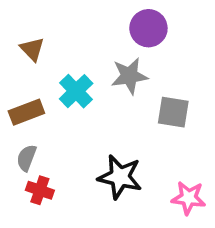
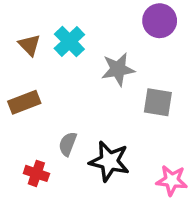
purple circle: (148, 28) -> (160, 21), moved
cyan cross: (76, 91) -> (69, 42), moved
gray semicircle: (26, 158) -> (68, 144), moved

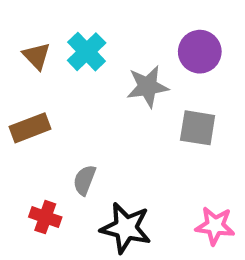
purple circle: (160, 21) -> (200, 52), moved
black star: (109, 161) -> (126, 228), moved

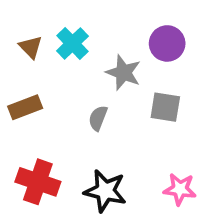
gray star: (148, 86) -> (123, 73), turned 30
gray semicircle: (84, 180) -> (98, 118), moved
red cross: (45, 217) -> (38, 182), size x1.6

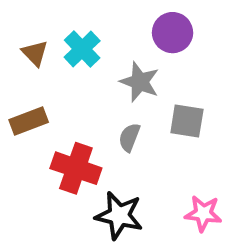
purple circle: (167, 43) -> (173, 33), moved
gray semicircle: (98, 118) -> (129, 137), moved
red cross: (38, 182) -> (76, 168), moved

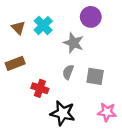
gray square: (187, 121) -> (95, 76), moved
red cross: (76, 168) -> (40, 88), size x0.7

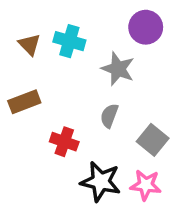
cyan cross: (43, 26) -> (69, 41), turned -30
gray square: (95, 76) -> (153, 140), moved, turned 30
pink star: (107, 112) -> (146, 185), moved

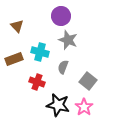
purple circle: (146, 27) -> (61, 16), moved
cyan cross: (69, 41) -> (40, 52), moved
pink star: (146, 185) -> (84, 107), turned 30

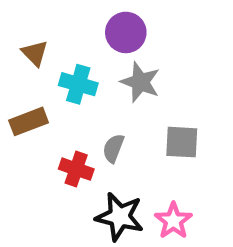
cyan cross: (40, 52) -> (78, 84), moved
gray semicircle: (63, 67) -> (113, 148), moved
gray square: (88, 81) -> (182, 142), moved, turned -36

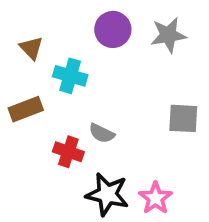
gray star: (140, 82) -> (168, 35), moved, turned -30
gray square: (182, 142) -> (183, 118), moved
gray semicircle: (113, 148) -> (102, 133), turned -85

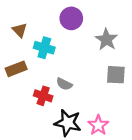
gray star: (168, 35) -> (106, 39), moved, turned -30

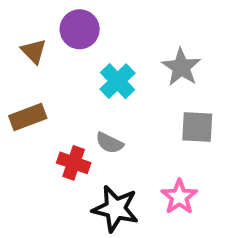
purple circle: (71, 18) -> (80, 29), moved
cyan cross: (44, 48) -> (117, 81), moved, turned 30
pink star: (98, 125) -> (179, 197), moved

